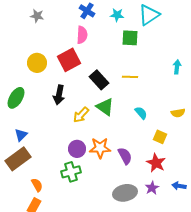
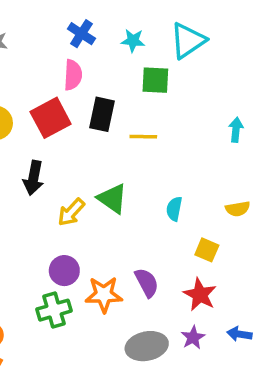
yellow line: (130, 77) -> (143, 137), moved
black rectangle: (99, 80) -> (102, 114), moved, turned 54
cyan semicircle: (141, 113) -> (174, 209), turned -128
orange star: (100, 148) -> (104, 295), moved

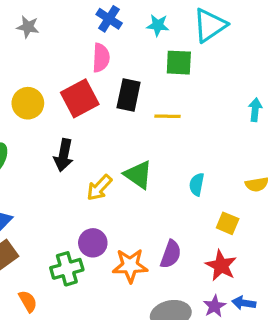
purple semicircle: (147, 283) -> (171, 254), turned 48
green cross: (54, 310) -> (67, 269), moved
blue arrow: (239, 334) -> (244, 303), moved

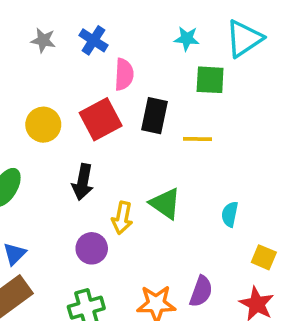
blue cross: (109, 19) -> (93, 40), moved
yellow arrow: (99, 188) -> (122, 218), turned -32
purple circle: (93, 243) -> (92, 248), moved

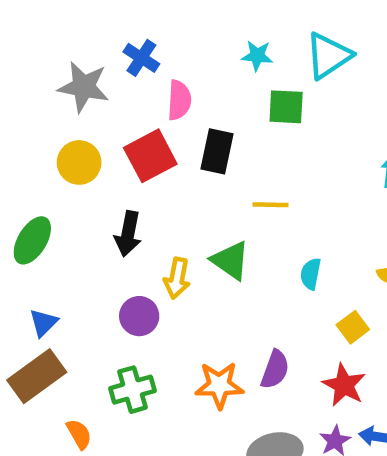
gray star: (43, 40) -> (84, 87), moved, size x1.6
yellow line: (197, 139) -> (270, 205), moved
yellow square: (264, 257) -> (353, 327), turned 30

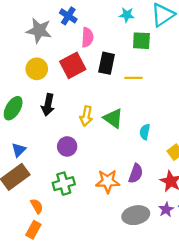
yellow line: (270, 205) -> (134, 78), moved
black arrow: (128, 234) -> (48, 105), moved
cyan semicircle: (311, 274) -> (145, 132), moved
yellow arrow: (177, 278) -> (86, 116), moved

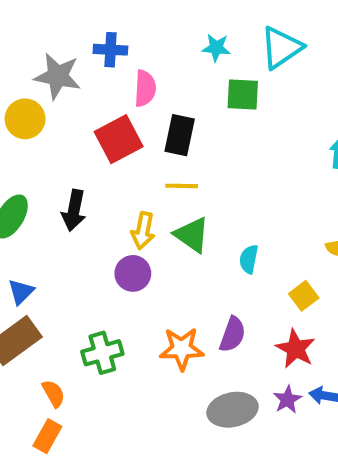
blue cross: (68, 16) -> (110, 50), turned -30
yellow circle: (37, 69) -> (25, 119), moved
yellow line: (134, 78) -> (182, 186), moved
purple circle: (67, 146) -> (133, 273), moved

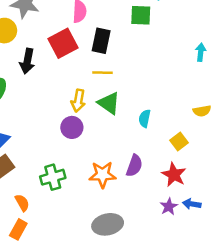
black arrow: (74, 210) -> (27, 61), moved
gray ellipse: (233, 410) -> (108, 224), moved

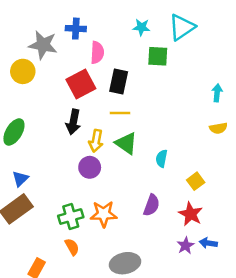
black arrow: (27, 61) -> (73, 122), moved
yellow semicircle: (202, 111) -> (218, 128), moved
orange star: (102, 175) -> (104, 214), moved
orange semicircle: (22, 203) -> (72, 247), moved

